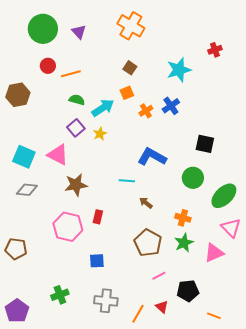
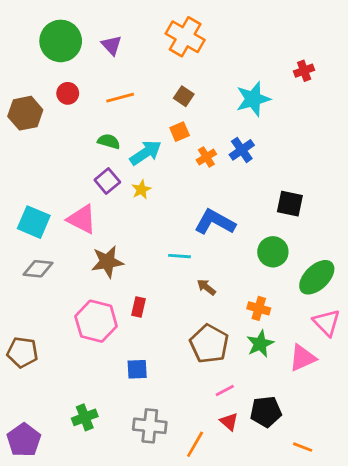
orange line: (71, 74) -> (120, 98), moved
brown hexagon: (18, 95) -> (25, 113), moved
red triangle: (162, 307) -> (229, 422), moved

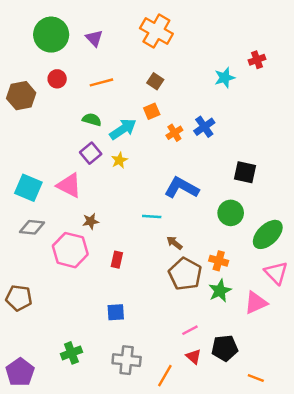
cyan star: (253, 99) -> (225, 78), moved, size x0.7
brown star: (107, 262) -> (91, 221), size x0.6
pink hexagon: (96, 321) -> (70, 250), moved
brown pentagon: (209, 344) -> (185, 274), moved

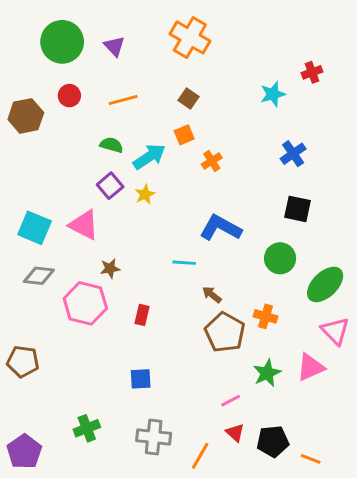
blue cross: (204, 127) -> (293, 154), moved
green star: (220, 291) -> (267, 373), moved
black pentagon: (225, 348) -> (273, 441), moved

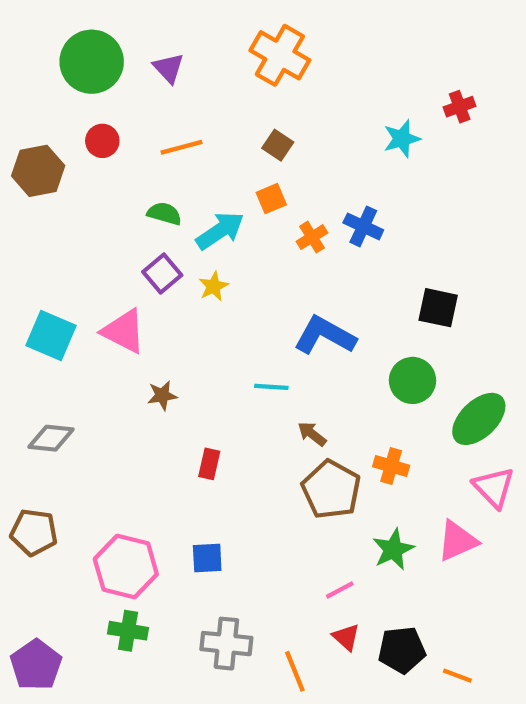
blue cross: (293, 154) -> (363, 226), moved, turned -30
gray diamond: (39, 276) -> (51, 438), moved
pink hexagon: (85, 303) -> (126, 567), moved
green cross: (87, 428) -> (128, 631), turned 30
orange line: (200, 456) -> (295, 671), turned -52

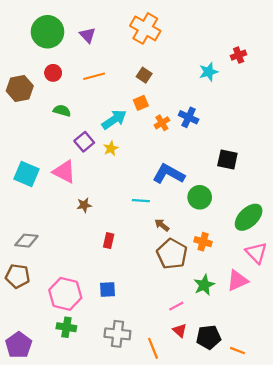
green semicircle: (164, 214) -> (62, 111), moved
green circle: (413, 380) -> (200, 197), moved
gray diamond: (51, 438) -> (26, 241), moved

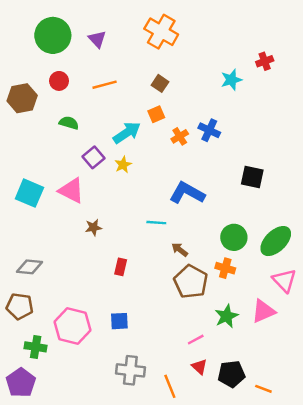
green circle: (200, 197) -> (234, 237), moved
green cross: (66, 327) -> (36, 347), moved

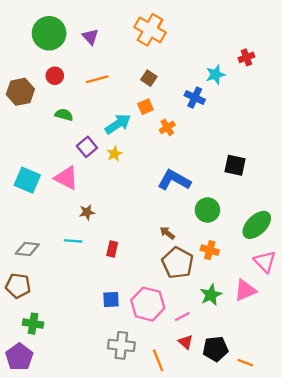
blue cross: (209, 130) -> (195, 98), moved
cyan line: (156, 223) -> (73, 241), moved
green circle: (234, 237) -> (207, 210), moved
pink hexagon: (73, 326) -> (148, 304), moved

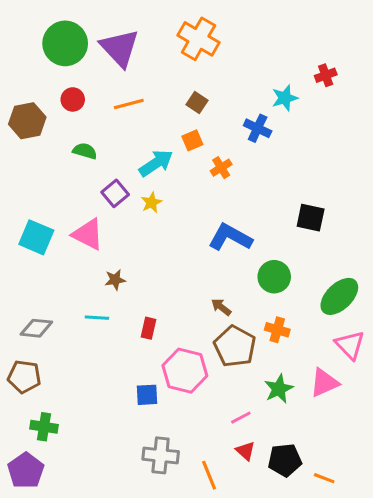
purple triangle: (90, 37) -> (120, 48), size x1.8
pink hexagon: (148, 304) -> (185, 371), moved

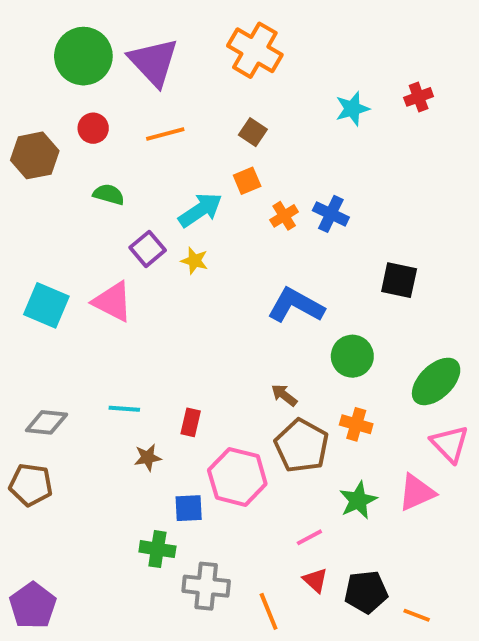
cyan star: (285, 98) -> (352, 109), moved
blue cross: (258, 128) -> (331, 214), moved
yellow star: (151, 202) -> (194, 261), turned -30
brown star: (115, 280) -> (148, 457), moved
green cross: (44, 427) -> (157, 549), moved

